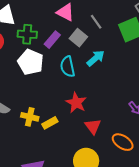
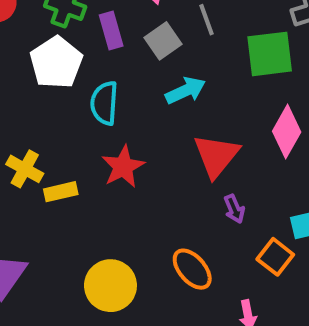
purple rectangle: (52, 40) -> (111, 30), turned -72
cyan semicircle: (68, 67) -> (104, 103), moved
red triangle: (93, 126) -> (216, 156), moved, size x1.4

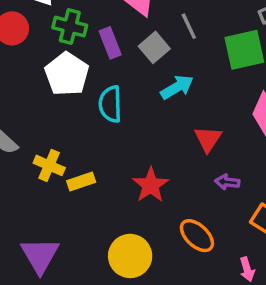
red triangle: (216, 156) -> (208, 139), size x0.7
red star: (123, 167) -> (151, 185), moved
purple arrow: (234, 209) -> (227, 182), turned 125

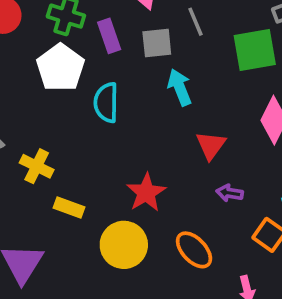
gray square: (154, 47) -> (157, 43), turned 32
cyan arrow: (177, 87) -> (180, 87), turned -84
yellow rectangle: (81, 182) -> (69, 208), moved, turned 36
yellow circle: (130, 256) -> (124, 245), moved

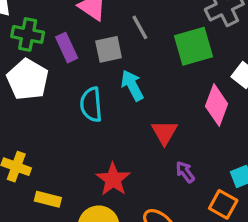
cyan semicircle: (106, 103) -> (91, 105), moved
purple arrow: (230, 193) -> (185, 172), turned 50

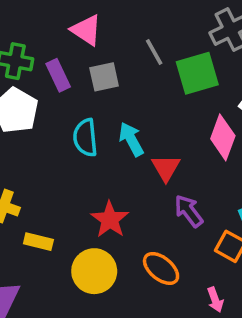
gray line: (140, 27) -> (154, 52), moved
cyan arrow: (132, 85) -> (131, 139), moved
purple arrow: (185, 172) -> (189, 211), size x1.4

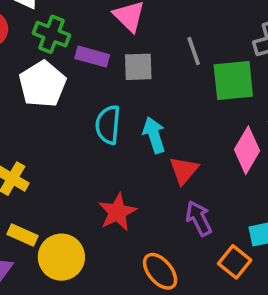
purple rectangle: (58, 75) -> (92, 57), turned -60
yellow rectangle: (38, 242) -> (23, 235), moved
yellow circle: (94, 271) -> (61, 257), moved

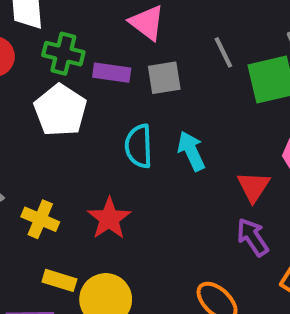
red triangle: (184, 170) -> (253, 187), moved
red star: (117, 212) -> (109, 218), moved

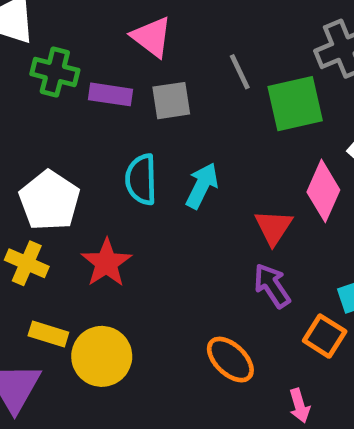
white pentagon: (60, 110) -> (49, 201), moved
cyan arrow: (191, 151) -> (202, 186), turned 51

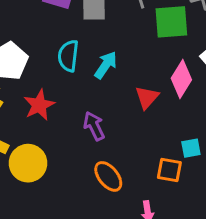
purple arrow: (272, 286) -> (94, 126), moved
orange square: (325, 336) -> (169, 170), turned -30

